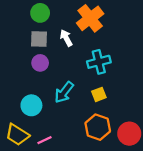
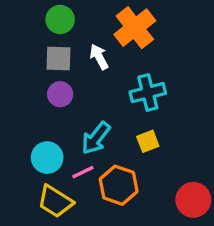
orange hexagon: (98, 127) -> (119, 185), moved
yellow trapezoid: (17, 135) -> (55, 201), moved
pink line: (44, 140) -> (83, 172), moved

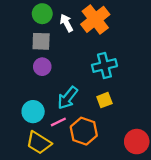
white arrow: (99, 57) -> (66, 23), moved

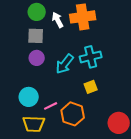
orange cross: (95, 19) -> (83, 17), turned 30
cyan arrow: (68, 98) -> (65, 64), moved
yellow trapezoid: (39, 143) -> (34, 124), turned -30

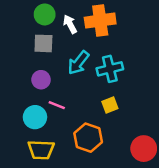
purple circle: (37, 58) -> (41, 80), moved
cyan arrow: (65, 64) -> (78, 63), moved
pink line: (51, 106) -> (57, 105), moved, turned 48

